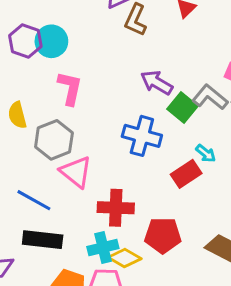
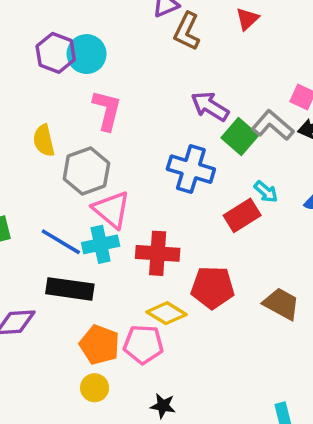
cyan cross: (103, 248) -> (101, 244), moved

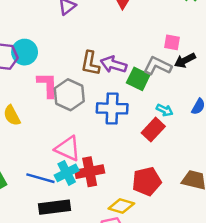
brown L-shape: (187, 31) -> (90, 63), moved
gray hexagon: (86, 171) -> (69, 95), moved
red cross: (158, 253) -> (90, 172), moved

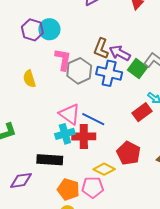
blue cross: (112, 108) -> (109, 73), moved
blue line: (40, 178) -> (93, 119), moved
red pentagon: (147, 181) -> (129, 153), turned 30

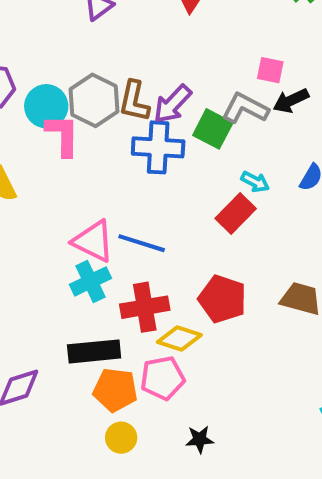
cyan circle: (49, 29) -> (46, 106), moved
purple arrow: (120, 53) -> (173, 104), turned -65
gray hexagon: (79, 71) -> (94, 100), moved
red cross: (84, 136) -> (145, 307), moved
black rectangle: (50, 160) -> (94, 351), moved

